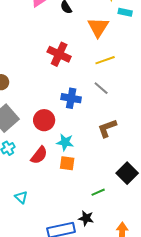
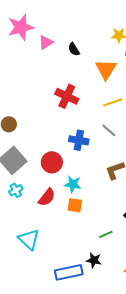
cyan triangle: (21, 197) -> (29, 239), size x1.6

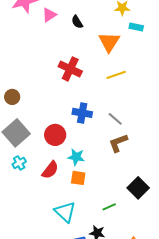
gray line: (109, 130) -> (115, 119), moved
cyan triangle: (29, 239) -> (65, 212), moved

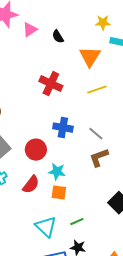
green line: (109, 207) -> (77, 222), moved

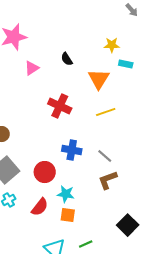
pink triangle: (30, 30) -> (32, 68), moved

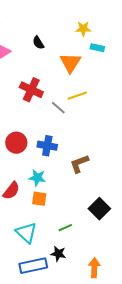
blue cross: (72, 150) -> (47, 146), moved
gray line: (105, 156) -> (58, 108), moved
red circle: (45, 172) -> (16, 143), moved
green line: (86, 244) -> (65, 228), moved

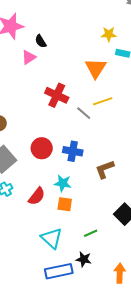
black semicircle: (38, 43) -> (41, 41), moved

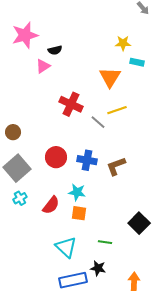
black semicircle: (41, 41) -> (55, 50), turned -72
brown L-shape: (105, 169) -> (116, 166), moved
green line: (91, 233) -> (105, 242), turned 32

